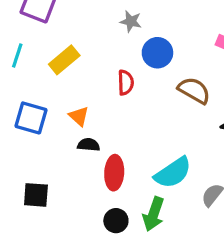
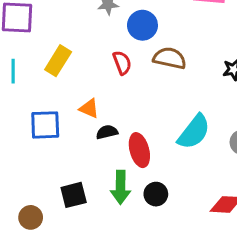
brown semicircle: (194, 90) -> (170, 58), moved
green arrow: (154, 214) -> (121, 187), moved

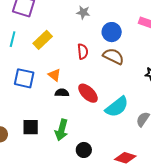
blue circle: (142, 25) -> (112, 32), moved
red ellipse: (139, 150) -> (88, 93), moved, turned -45
black circle: (156, 194) -> (84, 150), moved

